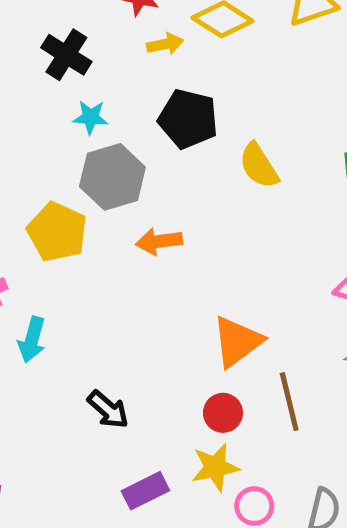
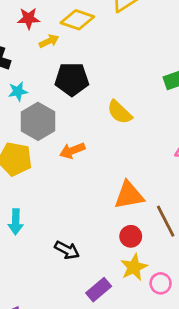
yellow semicircle: (259, 166) -> (120, 112), moved
orange triangle: (237, 342) -> (129, 195), turned 40

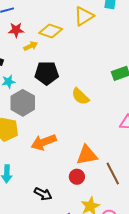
orange arrow: (72, 151) -> (44, 142), moved, size x1.4
red circle: (131, 236) -> (77, 177), moved

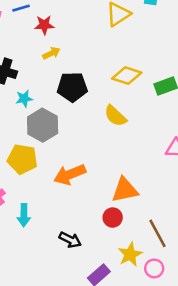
red star: (16, 30) -> (44, 25), moved
yellow diamond: (51, 31) -> (127, 76), moved
brown line: (113, 174) -> (157, 233), moved

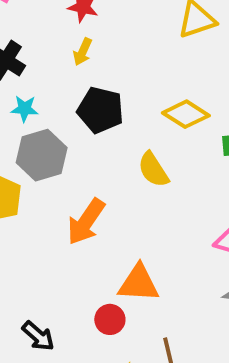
yellow arrow: (51, 53) -> (83, 52), turned 126
orange arrow: (70, 175) -> (86, 222), moved, turned -48

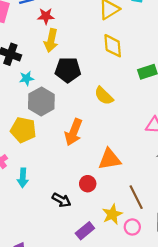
yellow arrow: (83, 52) -> (51, 40), size x1.5
yellow diamond: (186, 114) -> (113, 46), moved, turned 65
red circle: (110, 319) -> (88, 184), moved

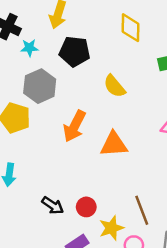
cyan star: (27, 78) -> (29, 48), moved
orange triangle: (110, 159) -> (114, 144), moved
red circle: (88, 184) -> (86, 207), moved

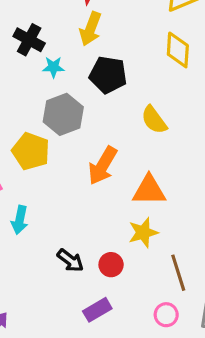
yellow star: (111, 228) -> (143, 233), moved

